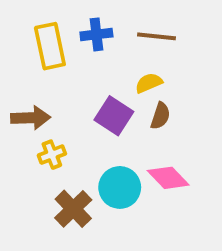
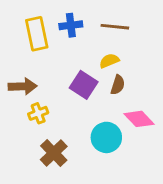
pink diamond: (168, 178) -> (139, 119), moved
cyan circle: (120, 187) -> (106, 137), moved

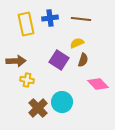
yellow cross: (38, 113) -> (27, 80), turned 32
cyan circle: (106, 137) -> (62, 102), moved

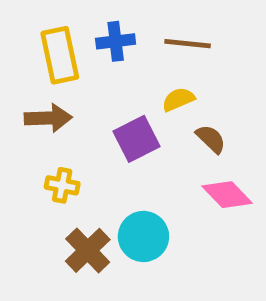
purple square: (59, 60) -> (136, 139), turned 30
brown semicircle: (83, 60) -> (211, 139), moved, turned -64
brown arrow: (16, 61) -> (48, 118), moved

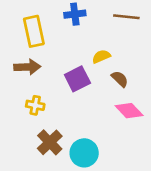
blue cross: (116, 41) -> (75, 14), moved
brown line: (188, 44) -> (126, 17), moved
cyan circle: (143, 236) -> (84, 153), moved

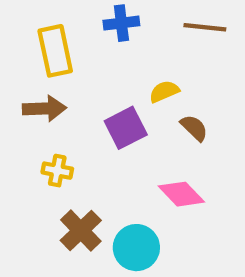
pink diamond: (129, 111) -> (181, 194), moved

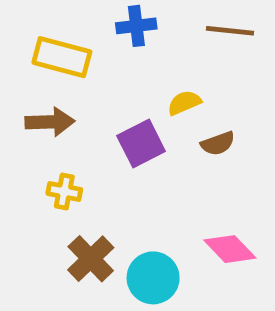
yellow rectangle: (55, 51) -> (62, 57), turned -63
brown semicircle: (194, 128) -> (218, 144), turned 116
pink diamond: (181, 194) -> (230, 249), moved

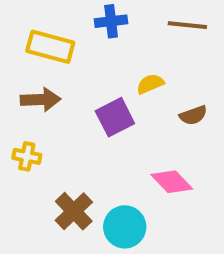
brown semicircle: (218, 144) -> (193, 115), moved
yellow cross: (64, 191) -> (27, 156), moved
pink diamond: (230, 249) -> (172, 182), moved

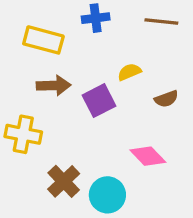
brown arrow: (41, 100) -> (54, 85), moved
yellow cross: (27, 156) -> (23, 134), size x1.5

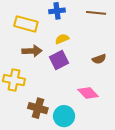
yellow semicircle: (129, 72) -> (62, 39), moved
brown cross: (64, 181) -> (38, 108), turned -30

